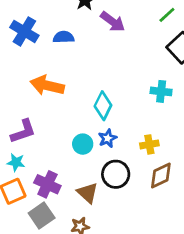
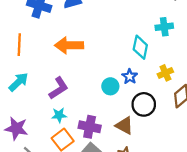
cyan diamond: (103, 106) -> (140, 47), moved

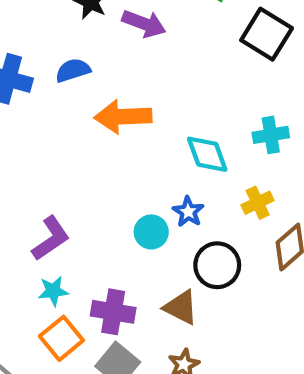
cyan cross: (164, 27) -> (271, 135), moved
orange arrow: (69, 45) -> (123, 117), moved
cyan diamond: (140, 47) -> (207, 154), turned -30

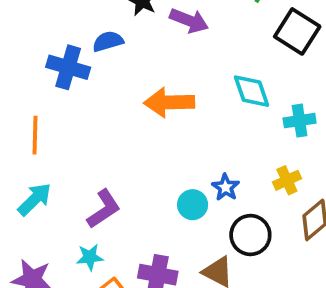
blue semicircle: (73, 70) -> (108, 41), moved
cyan diamond: (207, 154) -> (252, 91), moved
cyan star: (53, 291) -> (90, 257), moved

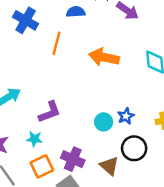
blue cross: (68, 67) -> (26, 20), moved
orange line: (35, 135) -> (56, 43), moved

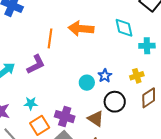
orange line: (56, 43) -> (50, 38), moved
purple L-shape: (50, 112) -> (36, 64), moved

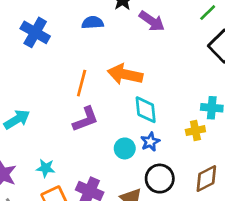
cyan diamond: (124, 28) -> (146, 110), moved
purple L-shape: (36, 64) -> (86, 119), moved
yellow cross: (137, 76) -> (195, 131), moved

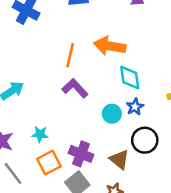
purple L-shape: (86, 119) -> (75, 88), turned -110

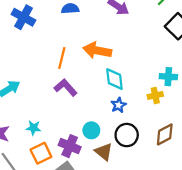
cyan circle: (112, 114) -> (91, 130), moved

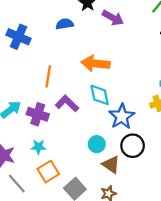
orange line: (62, 58) -> (48, 76), moved
cyan diamond: (114, 79) -> (100, 95), moved
blue star: (119, 105) -> (122, 116), size x1.6
purple cross: (70, 146) -> (38, 114), moved

